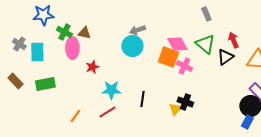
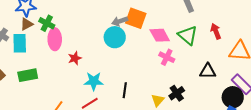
brown triangle: (84, 33) -> (27, 24), moved, turned -40
orange square: (168, 57) -> (136, 18), moved
black triangle: (225, 57) -> (208, 71), moved, turned 36
black cross: (185, 102) -> (177, 93), moved, turned 35

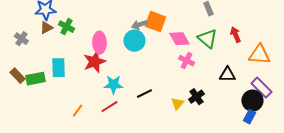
pink ellipse: (55, 39) -> (99, 43), moved
cyan rectangle: (20, 43) -> (58, 68), moved
red star: (75, 58) -> (94, 62), size x1.6
green rectangle: (28, 75) -> (35, 79), moved
black line: (125, 90) -> (144, 94), turned 56

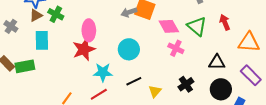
cyan circle: (134, 41) -> (129, 49), moved
cyan rectangle: (58, 68) -> (42, 40), moved
black circle: (252, 101) -> (221, 89), moved
yellow triangle: (177, 104) -> (155, 91), moved

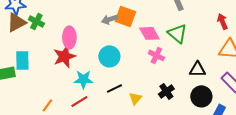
brown triangle: (36, 15) -> (16, 22), size x1.5
red arrow: (225, 22) -> (222, 21), moved
cyan rectangle: (42, 40) -> (22, 60), moved

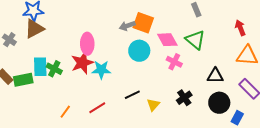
green cross: (36, 21) -> (54, 69), moved
cyan circle: (109, 56) -> (139, 51), moved
cyan star: (83, 79) -> (101, 70), moved

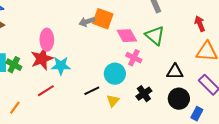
cyan circle: (139, 51) -> (115, 74), moved
red line: (97, 108) -> (46, 91), moved
orange line: (65, 112) -> (15, 108), moved

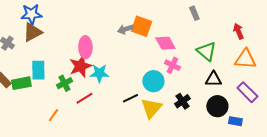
green triangle: (155, 36) -> (206, 51), moved
green cross: (14, 65) -> (64, 83), moved, turned 35
yellow triangle: (113, 101) -> (151, 108), size x1.6
blue rectangle: (197, 114) -> (235, 121), turned 72

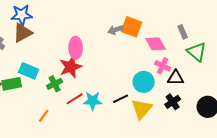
gray rectangle: (194, 13) -> (183, 32), moved
cyan rectangle: (38, 70) -> (29, 71), turned -66
cyan star: (99, 73) -> (93, 101), moved
black triangle: (213, 79) -> (176, 78), moved

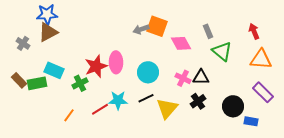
pink ellipse: (76, 48) -> (116, 62), moved
pink cross: (163, 66) -> (183, 78), moved
cyan circle: (144, 82) -> (148, 72), moved
red line: (75, 99) -> (100, 109), moved

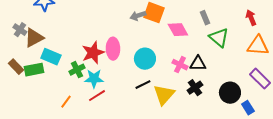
brown triangle: (48, 32) -> (34, 38), moved
cyan star: (118, 100) -> (94, 79), moved
blue rectangle: (251, 121) -> (248, 108), turned 48

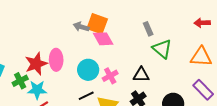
gray arrow: (138, 16) -> (81, 27), turned 35
red arrow: (251, 18) -> (202, 23), moved, turned -70
pink diamond: (178, 30) -> (103, 39), moved
pink cross: (180, 65) -> (110, 76), moved, turned 35

